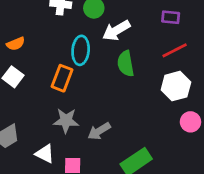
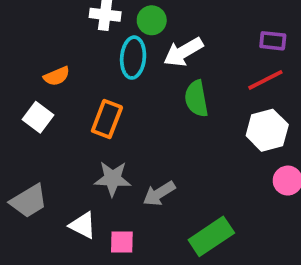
purple rectangle: (171, 17) -> (273, 41), moved
orange semicircle: (16, 44) -> (57, 76), moved
cyan ellipse: (81, 50) -> (133, 58), moved

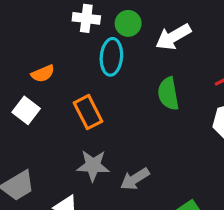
white arrow: (183, 52) -> (173, 37), moved
orange rectangle: (107, 119) -> (88, 112), turned -48

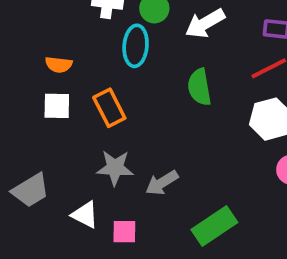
orange semicircle: (43, 74) -> (59, 65), turned 30
white square: (26, 110) -> (57, 106), moved, turned -36

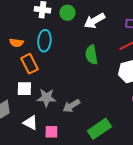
cyan ellipse: (136, 46) -> (44, 41), moved
white square: (57, 106) -> (24, 89), moved
orange rectangle: (109, 108) -> (29, 64), moved

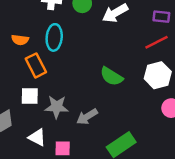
green semicircle: (91, 55) -> (111, 76), moved, turned -48

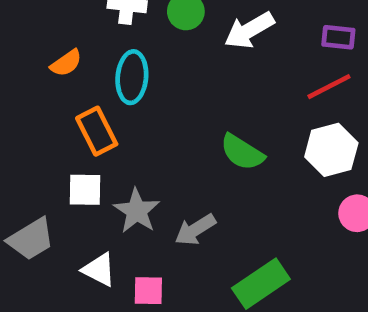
orange semicircle: (20, 40) -> (66, 63), moved, turned -42
gray star: (57, 107) -> (137, 211), turned 30

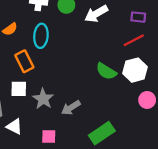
green semicircle: (242, 152) -> (106, 71), moved
white triangle: (99, 270) -> (14, 127), moved

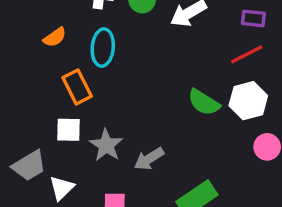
white triangle: (14, 127) -> (62, 188), turned 49

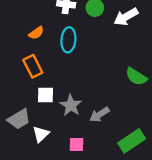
orange rectangle: (77, 87) -> (33, 66), moved

